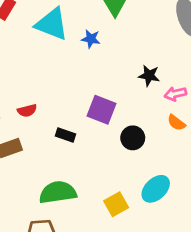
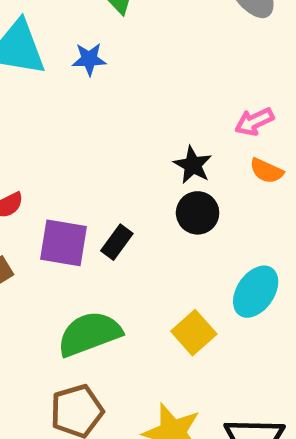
black star: (149, 76) -> (193, 165), moved, turned 30
purple square: (101, 110) -> (64, 243), moved
black rectangle: (65, 135) -> (117, 242), moved, turned -60

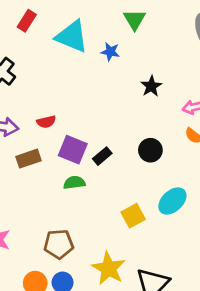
black star: (193, 165) -> (151, 86), moved
green semicircle: (89, 334) -> (74, 183), moved, size x0.6

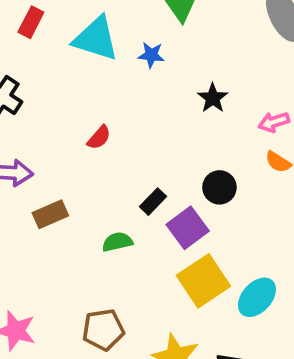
red semicircle: (46, 122) -> (99, 137), moved, turned -30
purple square: (73, 150) -> (188, 228), moved, turned 36
cyan ellipse: (172, 201) -> (257, 297), moved
yellow square: (133, 216) -> (203, 281), size x1.5

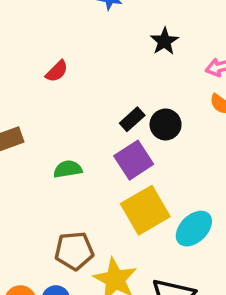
black rectangle: (153, 202) -> (132, 119), moved
brown pentagon: (103, 330) -> (74, 251), moved

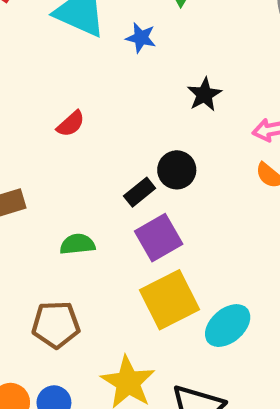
black rectangle: (132, 119) -> (140, 192), moved
black circle: (166, 124) -> (177, 170), moved
brown pentagon: (74, 251) -> (56, 325), moved

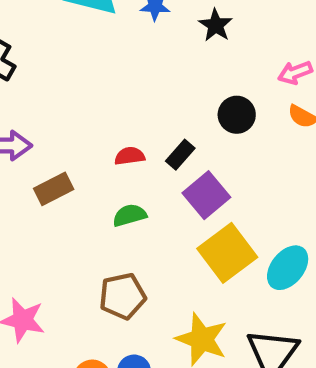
black star: (204, 95) -> (216, 25), moved
red semicircle: (71, 124) -> (130, 156), moved, turned -136
black circle: (177, 170) -> (237, 115), moved

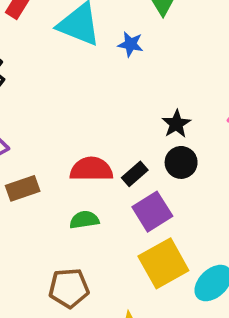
black star: (216, 25) -> (176, 124), moved
black circle: (237, 115) -> (181, 162), moved
red semicircle: (130, 156) -> (91, 169), size x1.6

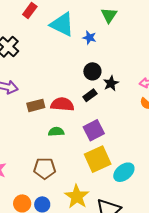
black circle: (181, 162) -> (92, 71), moved
black rectangle: (135, 174) -> (90, 95), moved
brown rectangle: (23, 188) -> (36, 105), moved

